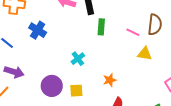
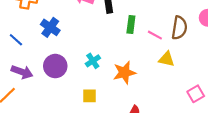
green rectangle: (101, 27) -> (131, 25), moved
orange star: (110, 80) -> (124, 73), moved, size x1.5
purple circle: (52, 86) -> (55, 66), moved

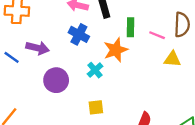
blue cross: (50, 27) -> (79, 34), moved
purple arrow: (22, 72) -> (38, 48), moved
orange star: (124, 73) -> (116, 50), moved

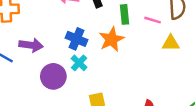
blue cross: (79, 34) -> (76, 39), moved
cyan cross: (95, 70) -> (79, 63), moved

